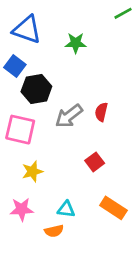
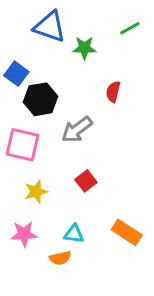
green line: (123, 13) -> (130, 28), moved
blue triangle: (27, 30) -> (50, 27), moved
red semicircle: (101, 112) -> (113, 92), moved
red square: (95, 162) -> (86, 181), moved

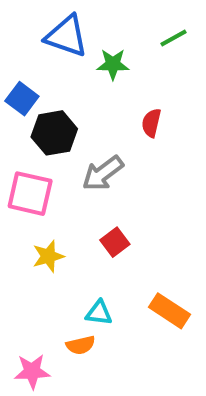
pink star: (24, 234) -> (32, 371), moved

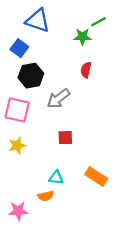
green star: (113, 64) -> (82, 37), moved
blue square: (22, 99) -> (19, 48), moved
red square: (115, 242) -> (65, 138), turned 35
yellow star: (48, 256) -> (17, 146), moved

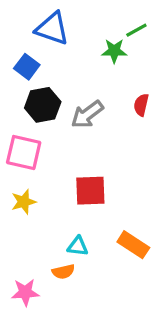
red semicircle: (86, 70) -> (141, 105), moved
gray arrow: (58, 99) -> (87, 114), moved
red square: (65, 138) -> (90, 191), size x1.5

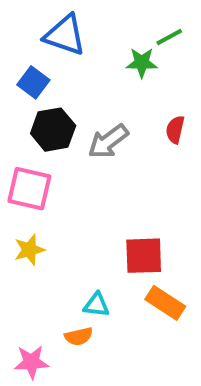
red square: (90, 191) -> (144, 256), moved

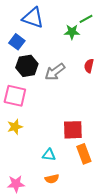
orange rectangle: (165, 303) -> (84, 154), turned 36
orange semicircle: (79, 336) -> (52, 179), moved

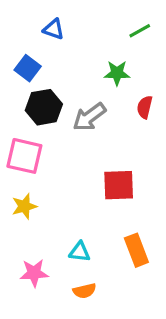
blue triangle: (33, 18) -> (54, 29), size x0.6
green star: (72, 32) -> (117, 73), moved
red square: (73, 130) -> (119, 185), moved
pink star: (16, 184) -> (34, 273), moved

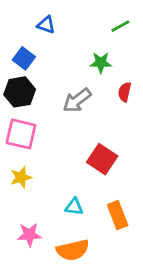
black hexagon: (44, 107) -> (20, 92), moved
red square: (119, 185) -> (102, 159), turned 36
cyan triangle: (80, 252) -> (74, 207), moved
orange semicircle: (84, 291) -> (73, 250), size x1.6

